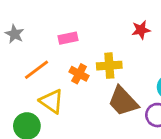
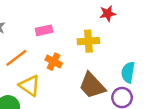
red star: (141, 30) -> (108, 14), moved
yellow cross: (109, 66) -> (88, 41), moved

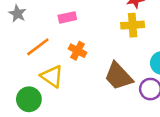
yellow cross: (88, 41) -> (133, 25), moved

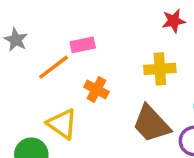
yellow cross: (133, 25) -> (160, 69), moved
orange line: (38, 47) -> (54, 67), moved

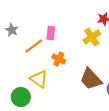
pink rectangle: (83, 45) -> (51, 33), turned -72
yellow cross: (160, 69) -> (92, 37), moved, turned -30

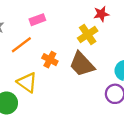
pink rectangle: (51, 33) -> (37, 20), moved, turned 64
brown trapezoid: (91, 79) -> (82, 64), moved

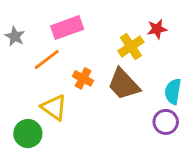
red star: (101, 14) -> (157, 29), moved
pink rectangle: (37, 20) -> (67, 28), size x1.5

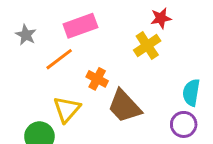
red star: (157, 29) -> (161, 18), moved
brown trapezoid: (124, 84) -> (124, 106), moved
yellow triangle: (54, 107) -> (67, 109), turned 36

